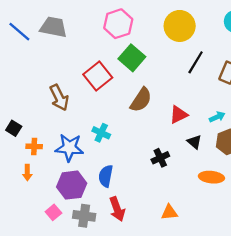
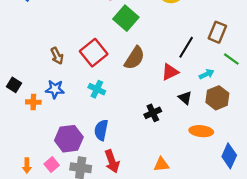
black line: (196, 62) -> (186, 47), moved
red square: (98, 76) -> (94, 53), moved
brown arrow: (59, 98) -> (57, 56), size x0.7
blue star: (69, 148) -> (55, 89), moved, size x0.7
orange arrow: (27, 173) -> (27, 166), moved

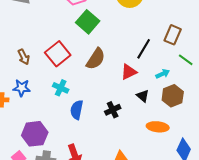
blue semicircle: (101, 130) -> (77, 110), moved

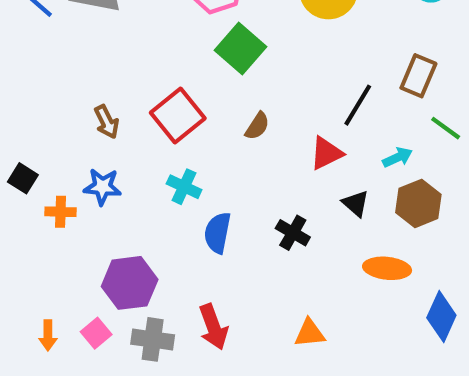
brown semicircle: (96, 59) -> (257, 126), size x0.6
black cross: (113, 110) -> (293, 233), turned -35

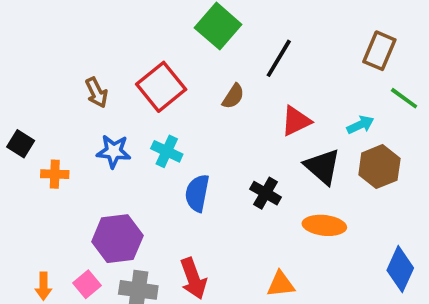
black line: (358, 105) -> (279, 58), moved
blue star: (102, 187) -> (114, 151), moved
black triangle: (356, 203) -> (322, 167), size x1.5
orange ellipse: (387, 268) -> (324, 225), moved

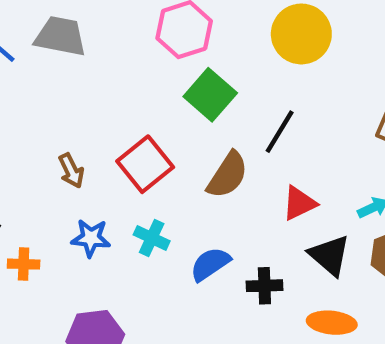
brown semicircle: (233, 96) -> (228, 175), size x1.6
blue semicircle: (197, 193) -> (210, 264), moved, turned 45
black cross: (266, 193) -> (264, 286), turned -32

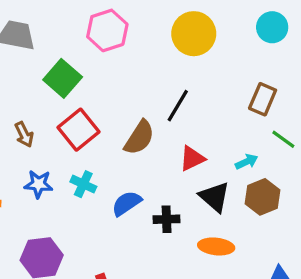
green square: (210, 95) -> (63, 78), moved

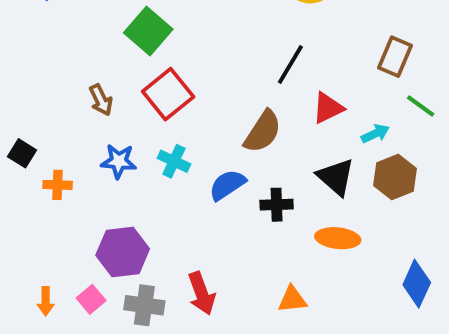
brown semicircle: (139, 138) -> (263, 132), moved
red triangle: (192, 158) -> (328, 108), moved

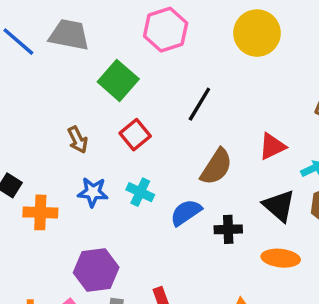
black line: (290, 65) -> (199, 104), moved
red square: (168, 94) -> (135, 135), size x0.7
orange cross: (58, 185) -> (40, 212), size x1.4

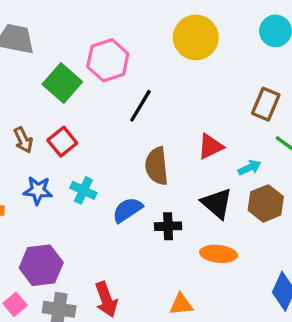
pink hexagon: (166, 30) -> (108, 60), moved
red square: (135, 135) -> (62, 142), moved
brown semicircle: (216, 167) -> (157, 166), turned 141

